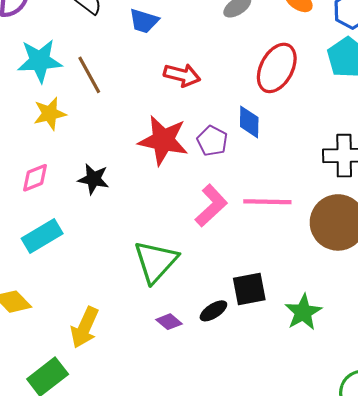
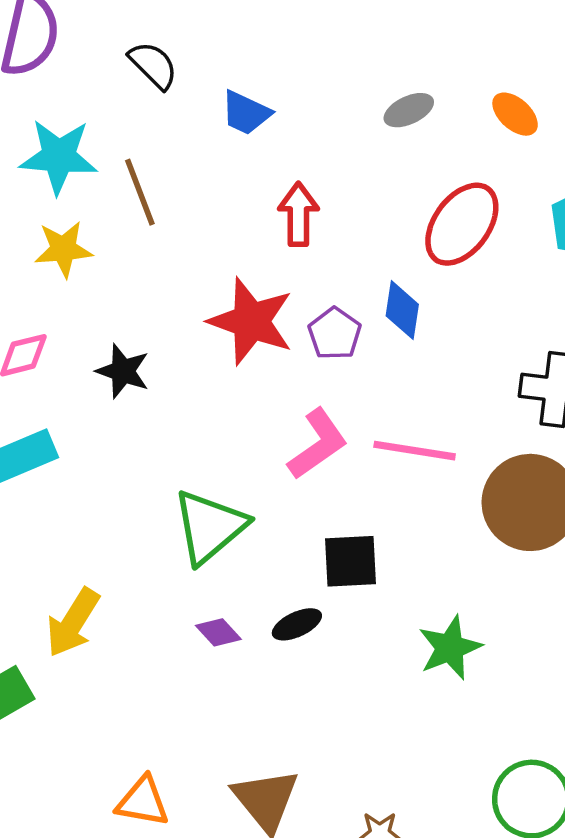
red arrow: (182, 75) -> (298, 214), turned -112
black square: (249, 289) -> (351, 561), moved

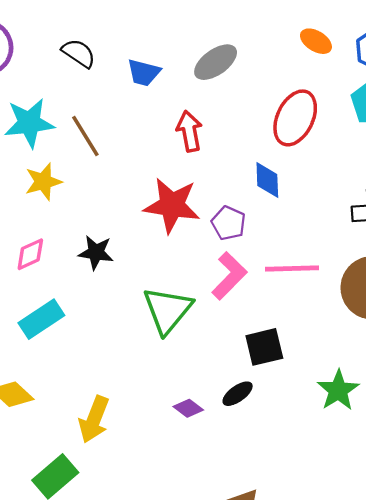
gray ellipse: (409, 110) -> (216, 62), moved, size x1.4
purple pentagon: (335, 334) -> (229, 223), moved
green triangle: (210, 527) -> (167, 310), moved

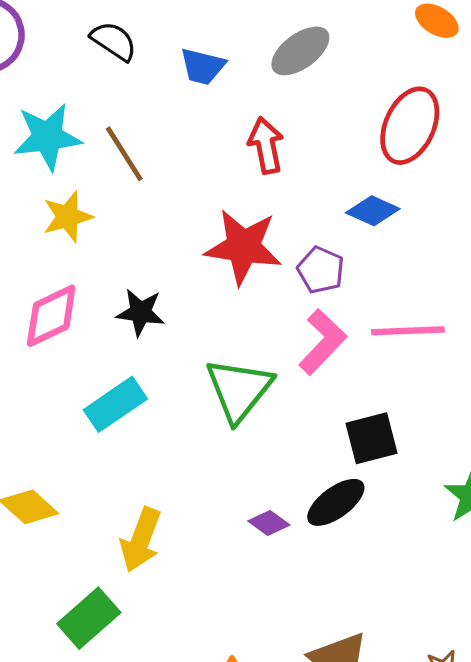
blue diamond: (267, 180) -> (373, 211), turned -63
pink diamond: (30, 254) -> (51, 316), size x1.4
cyan rectangle: (41, 319) -> (115, 404), moved
black ellipse: (238, 394) -> (336, 502), size x1.4

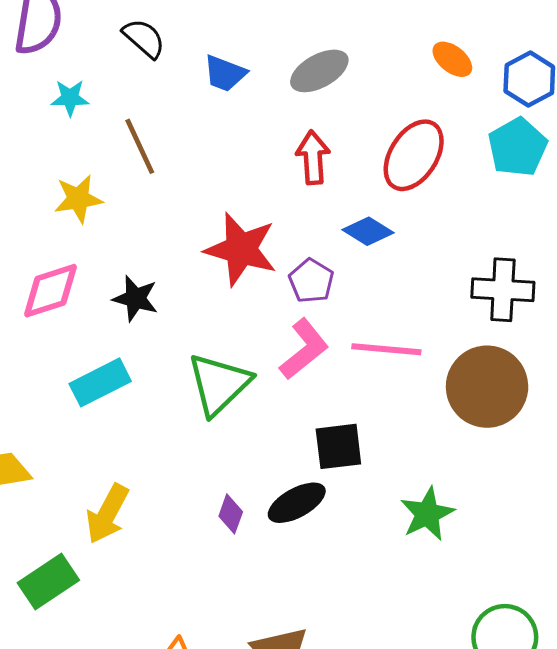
cyan star: (47, 137) -> (70, 98), moved, size x0.6
red arrow: (266, 145) -> (313, 158), moved
purple diamond: (269, 523) -> (231, 514), turned 66

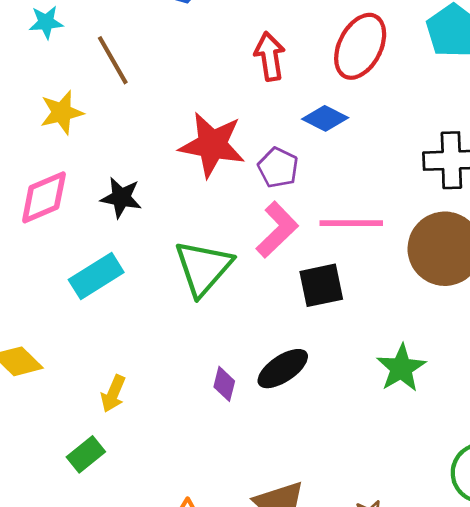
black square: (338, 446) -> (321, 285), moved
yellow arrow: (107, 514) -> (113, 394), size x0.7
green rectangle: (48, 582) -> (86, 454), moved, size x0.7

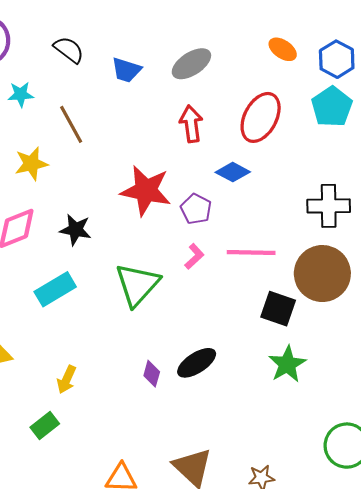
pink L-shape: (277, 230) -> (194, 256), size x0.6
black square: (321, 285) -> (278, 309), moved, turned 30

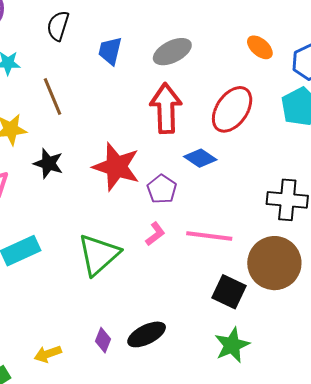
black semicircle: (69, 50) -> (58, 26), turned -116
blue trapezoid: (126, 70) -> (110, 51), turned 80
red arrow: (191, 124) -> (166, 108), size x1.4
black star: (75, 230) -> (48, 163), moved
yellow arrow: (66, 380) -> (48, 354), moved, turned 40

